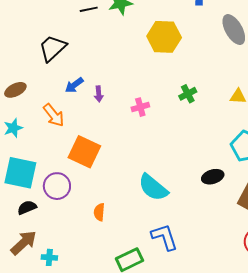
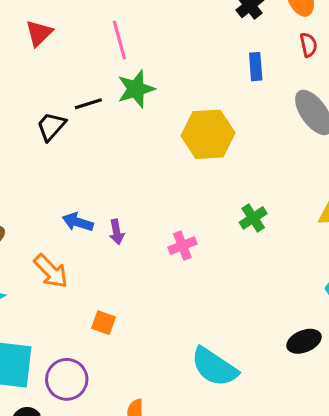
black trapezoid: (52, 48) -> (51, 126), moved, size x0.7
blue arrow: (74, 85) -> (78, 222), turned 60
orange square: (84, 152) -> (104, 323), size x0.5

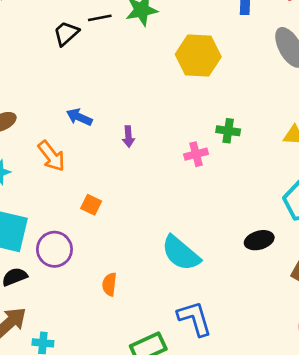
green cross: (253, 218) -> (228, 131), turned 35
purple arrow: (117, 232) -> (128, 137), moved
pink cross: (182, 246) -> (196, 154), moved

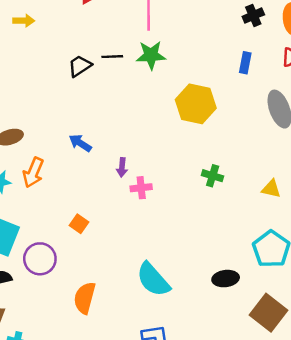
pink cross: (196, 154) -> (141, 188), moved
orange arrow: (52, 156) -> (33, 172), moved, turned 52
orange semicircle: (109, 284) -> (85, 298), size x1.5

